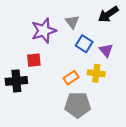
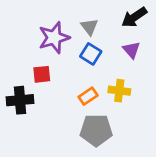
blue square: (84, 44) -> (91, 54), moved
purple triangle: (106, 50) -> (132, 50), moved

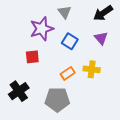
gray triangle: (89, 27) -> (65, 12), moved
black cross: (20, 100) -> (19, 91), moved, turned -30
gray pentagon: (96, 130) -> (57, 99), moved

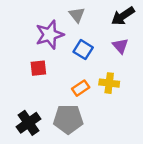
black cross: (19, 91) -> (28, 123), moved

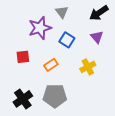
red square: (38, 68) -> (23, 57), moved
yellow cross: (109, 83) -> (88, 67), turned -35
orange rectangle: (81, 88) -> (51, 65), moved

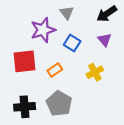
red square: (23, 57) -> (25, 61), size x1.6
gray pentagon: (55, 96) -> (59, 104), turned 30
black cross: (23, 99) -> (25, 107), turned 30

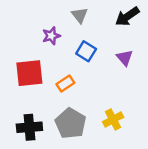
purple star: (43, 30) -> (51, 36), size x0.6
purple triangle: (105, 40) -> (125, 58), moved
yellow cross: (95, 72) -> (113, 119), moved

